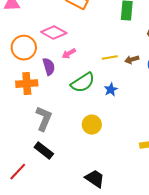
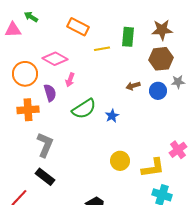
pink arrow: (69, 54) -> (70, 80), turned -40
yellow line: (110, 58) -> (102, 49), moved
yellow circle: (92, 125) -> (120, 161), moved

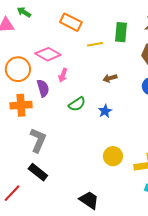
brown arrow: (133, 86) -> (110, 78), moved
green semicircle: (84, 109) -> (77, 104), size x0.7

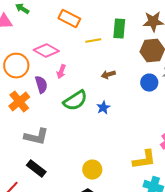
green semicircle: (77, 104) -> (75, 101), size x1.4
orange cross: (21, 105) -> (19, 102), turned -35
gray L-shape: (38, 140) -> (36, 137), turned 80
yellow circle: (113, 156) -> (92, 170), moved

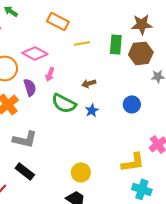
green rectangle: (119, 29) -> (116, 44), moved
brown arrow: (108, 75) -> (89, 83), moved
blue circle: (149, 83) -> (132, 104), moved
green semicircle: (75, 101) -> (64, 103), turned 60

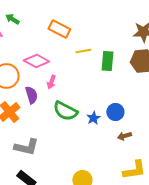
green rectangle: (116, 44) -> (107, 61), moved
brown arrow: (89, 83) -> (124, 136), moved
blue circle: (132, 104) -> (115, 112), moved

